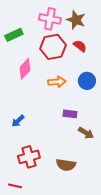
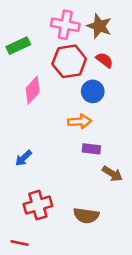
blue circle: (87, 81) -> (93, 91), moved
orange arrow: (57, 82) -> (80, 121), moved

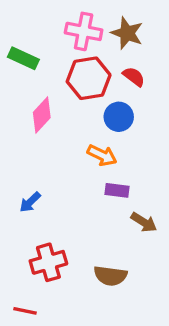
green rectangle: (18, 46) -> (23, 58), turned 50
orange arrow: (80, 121) -> (102, 155), turned 30

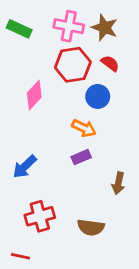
green rectangle: (23, 58) -> (19, 29), moved
purple rectangle: (117, 190) -> (81, 157), moved, turned -30
blue arrow: (30, 202) -> (25, 167), size x1.4
brown arrow: (144, 222) -> (118, 183), turned 70

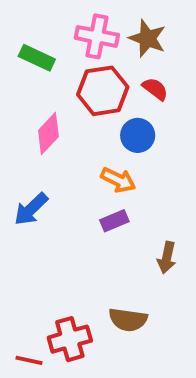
green rectangle: (19, 29) -> (37, 58), moved
blue arrow: (25, 167) -> (31, 209), moved
red cross: (40, 216) -> (70, 339), moved

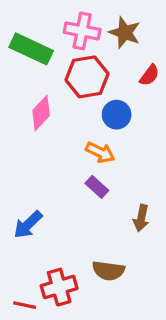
green rectangle: (37, 58) -> (31, 49), size x1.4
red semicircle: (155, 89) -> (149, 75), moved, turned 90
blue arrow: (31, 209) -> (28, 225), moved
purple rectangle: (114, 221) -> (97, 187), turned 65

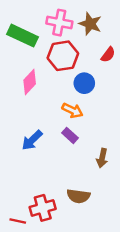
blue arrow: (28, 225) -> (32, 140), moved

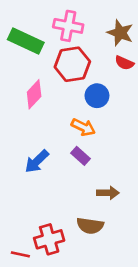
brown star: (90, 24) -> (120, 33), moved
red semicircle: (108, 55) -> (124, 63), turned 77
brown arrow: (102, 158) -> (108, 193), moved, turned -102

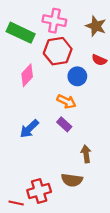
red semicircle: (124, 63) -> (99, 60), moved
brown arrow: (108, 193) -> (86, 154), turned -98

